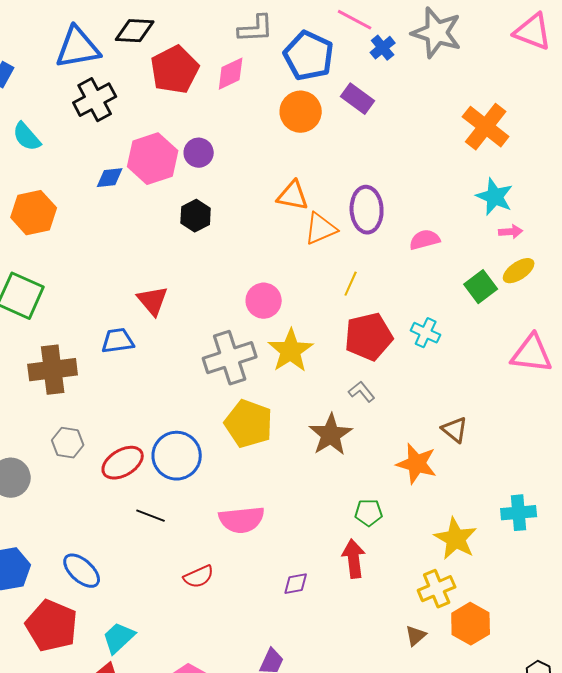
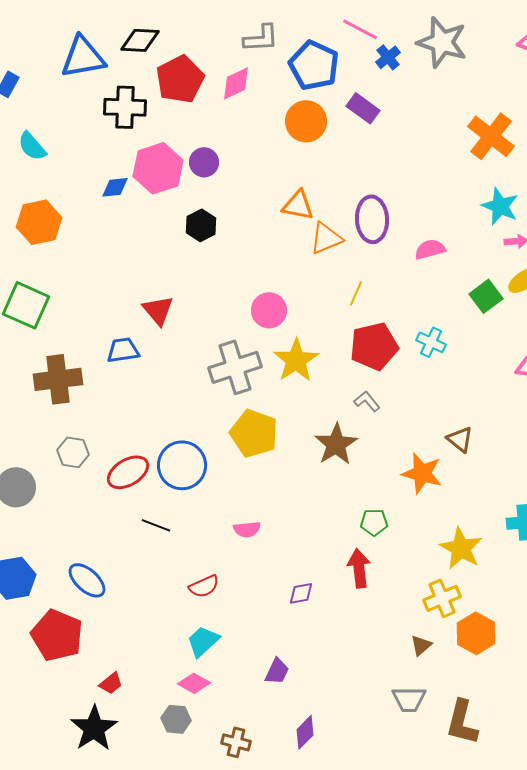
black cross: (95, 100) -> (125, 107), moved, turned 30
pink semicircle: (242, 520) -> (247, 529), size x0.6
cyan trapezoid: (119, 638) -> (203, 641), moved

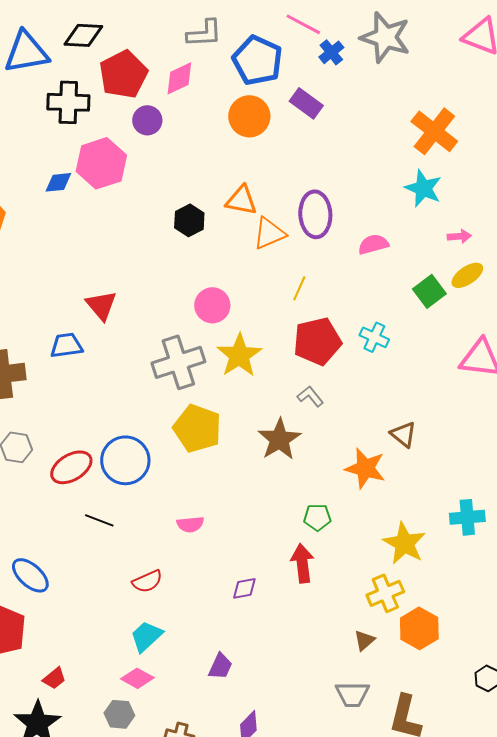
purple circle: (204, 162) -> (147, 120), moved
cyan star: (500, 206) -> (423, 188), moved
black hexagon: (201, 225) -> (189, 220), moved

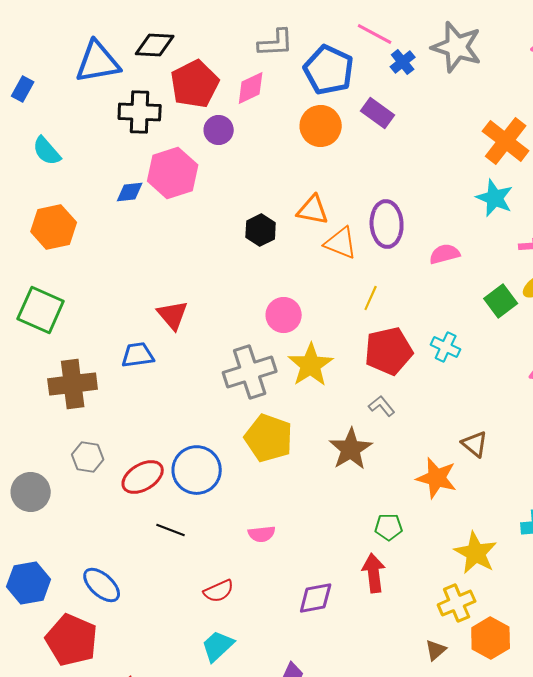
orange triangle: (269, 233) -> (341, 243), turned 45
purple diamond: (244, 588) -> (316, 598), size x1.4

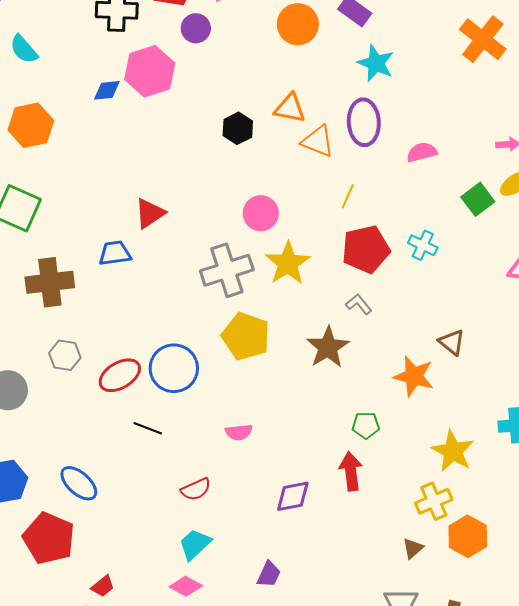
cyan star: (495, 198) -> (376, 63), moved
red triangle: (173, 315) -> (150, 213), turned 36

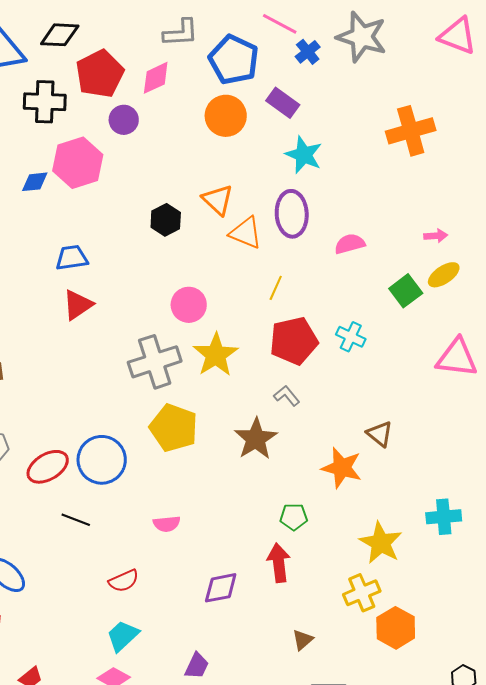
orange cross: (483, 39) -> (411, 131), turned 36
orange triangle: (290, 108) -> (218, 200), turned 32
blue trapezoid: (115, 253) -> (72, 258), moved
brown triangle: (413, 548) -> (303, 640), moved

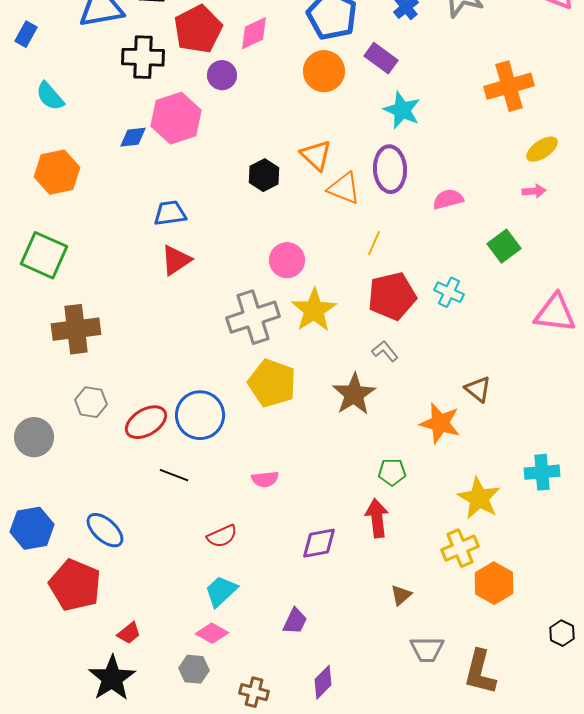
yellow ellipse: (444, 275) -> (542, 149), moved

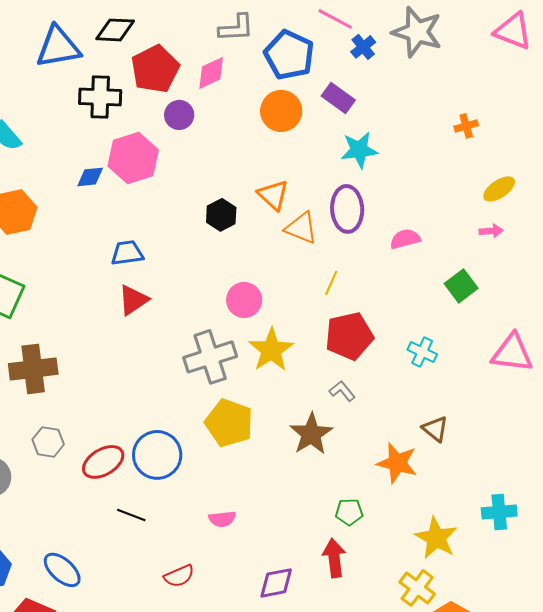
orange cross: (509, 86) -> (466, 126), size x0.5
cyan star: (402, 110) -> (359, 150), turned -30
cyan cross: (449, 292) -> (422, 352), moved
yellow cross: (460, 548) -> (417, 588), turned -30

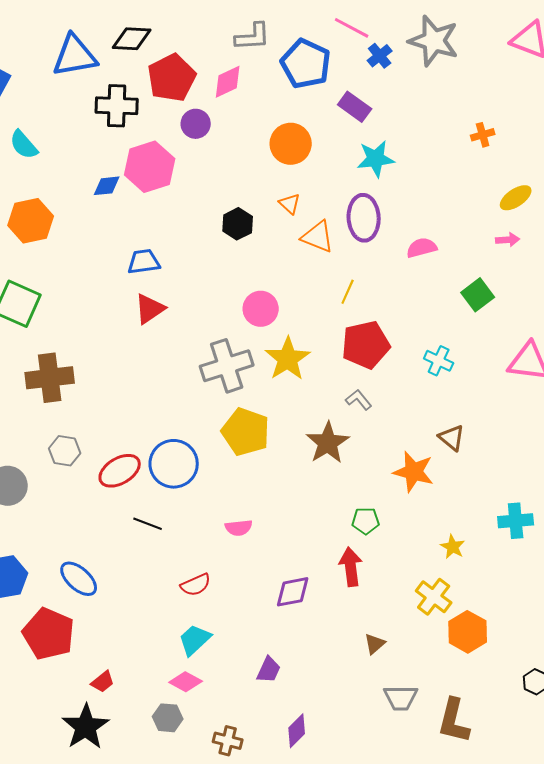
orange circle: (281, 111) -> (291, 144), moved
orange triangle: (273, 195) -> (290, 204), size x0.7
yellow star: (436, 538) -> (453, 547), size x0.6

